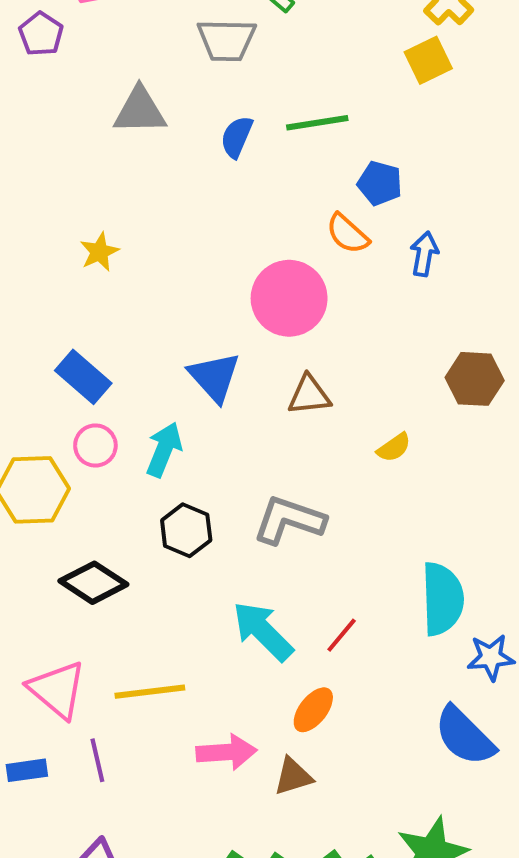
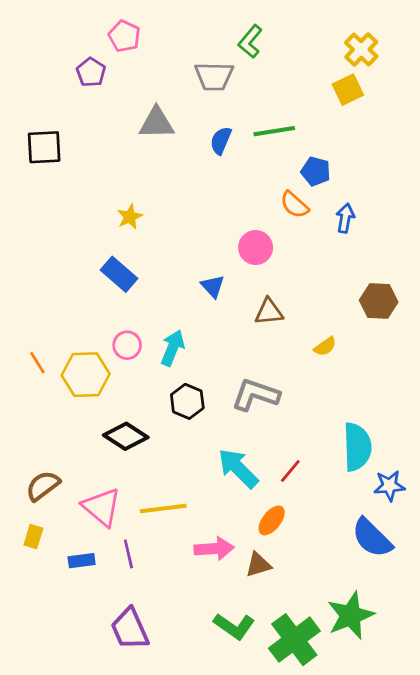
pink circle: (289, 298) -> (256, 248), size x0.7
blue rectangle: (83, 377) -> (119, 274), moved
blue triangle: (214, 377) -> (213, 286), moved, size x0.7

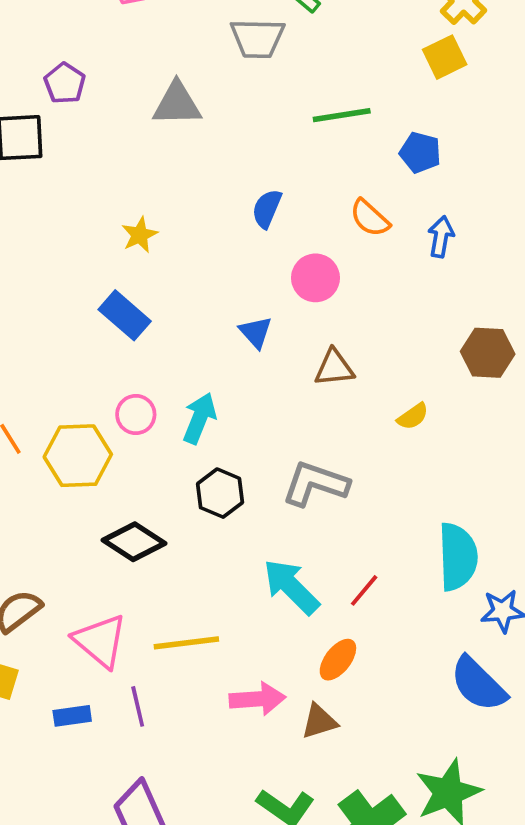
purple pentagon: (91, 72) -> (65, 83), moved
blue semicircle: (221, 140) -> (267, 209), moved
blue pentagon: (316, 171) -> (420, 153), moved

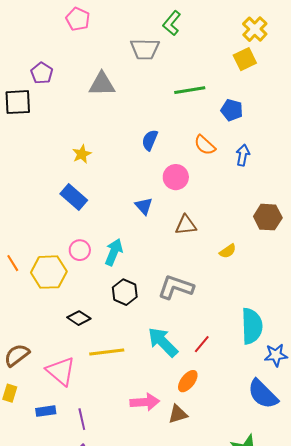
black diamond: (134, 542) -> (79, 318), size x0.7
yellow line: (186, 643) -> (107, 352), moved
purple line: (138, 706) -> (82, 419), moved

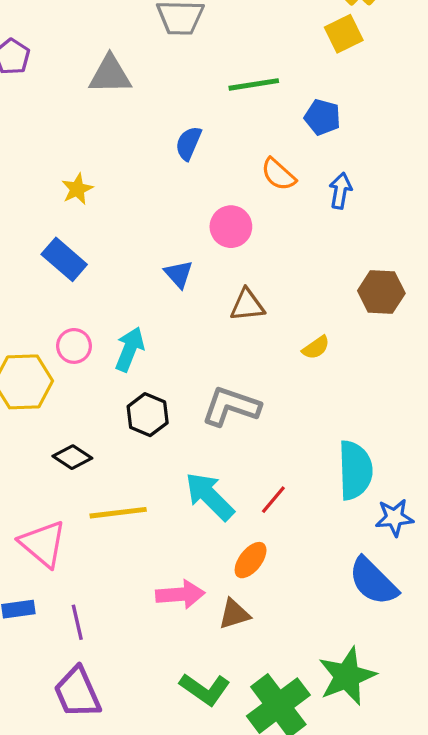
blue semicircle: (150, 140) -> (188, 143), moved

